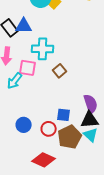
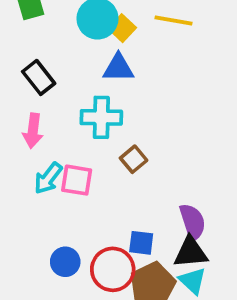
blue triangle: (24, 26) -> (118, 68), moved
pink square: (28, 68) -> (77, 180), moved
red circle: (49, 129) -> (113, 269), size x1.5

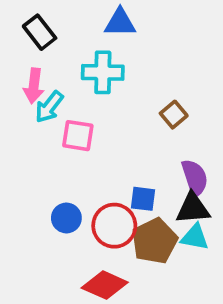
brown square: (134, 159) -> (174, 115), moved
cyan arrow: (48, 178) -> (49, 107), moved
cyan triangle: (193, 281) -> (195, 237), turned -32

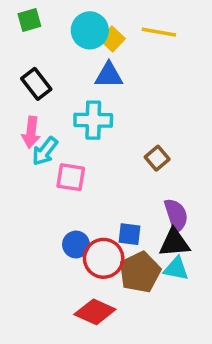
blue circle: (66, 218) -> (76, 244), moved

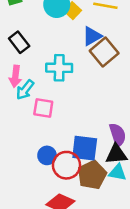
blue triangle: (109, 75) -> (92, 36), moved, turned -30
brown square: (157, 158) -> (104, 52), moved, size x1.6
blue square: (130, 234) -> (85, 148), size x1.6

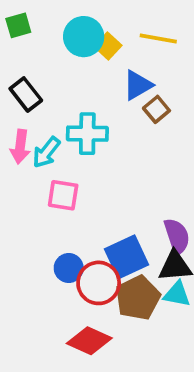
brown square: (104, 52) -> (156, 109), size x0.6
cyan arrow: (25, 90) -> (46, 152), moved
blue square: (85, 148) -> (127, 257), turned -32

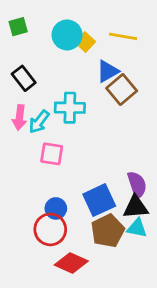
brown square: (156, 109) -> (122, 90), size x1.5
red circle: (99, 283) -> (50, 229), moved

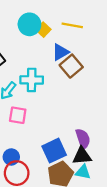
blue circle: (56, 208) -> (11, 157), moved

